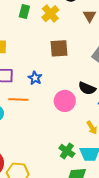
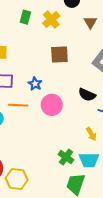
pink circle: (65, 101) -> (52, 105), moved

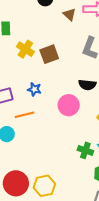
yellow cross: (51, 20) -> (25, 49), moved
pink circle: (52, 105) -> (69, 105), moved

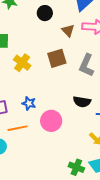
brown square: (49, 54) -> (57, 58), moved
pink circle: (69, 105) -> (51, 121), moved

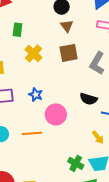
brown triangle: (68, 30) -> (67, 26), moved
orange line: (18, 128) -> (32, 133), moved

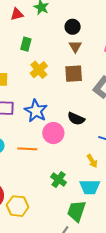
blue star: (36, 95) -> (36, 111), size x1.6
black semicircle: (89, 99) -> (76, 119), moved
green cross: (76, 163) -> (59, 180), moved

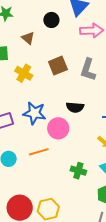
black circle: (73, 27) -> (51, 20), moved
brown triangle: (75, 46) -> (28, 38), moved

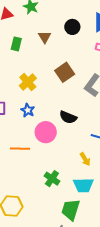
brown square: (58, 66) -> (65, 72), turned -30
yellow cross: (24, 73) -> (28, 82), moved
blue star: (34, 113) -> (28, 110), size x0.6

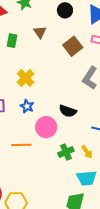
black circle: (72, 27) -> (65, 10), moved
brown square: (65, 72) -> (73, 46), moved
green cross: (52, 179) -> (66, 152), moved, turned 35

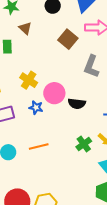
brown triangle: (40, 32) -> (25, 28), moved
pink circle: (46, 127) -> (54, 93), moved

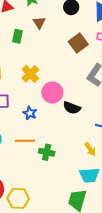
blue star: (36, 108) -> (30, 113), moved
green cross: (84, 144) -> (47, 152), moved, turned 35

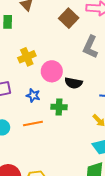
yellow cross: (30, 74) -> (27, 57), turned 30
green cross: (47, 152) -> (59, 107), moved

